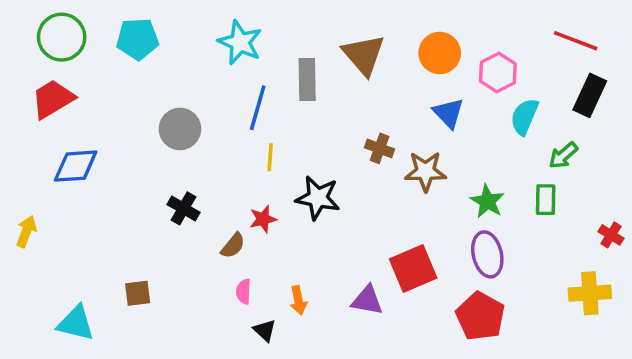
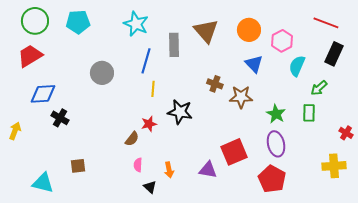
black cross: (183, 208) -> (60, 118), moved

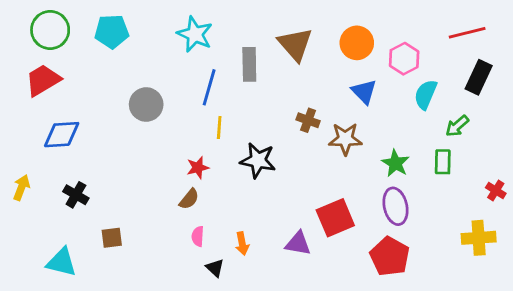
red line: (326, 23) -> (467, 33), turned -35
black cross: (60, 118) -> (76, 195), moved
red star: (149, 124) -> (198, 168), moved

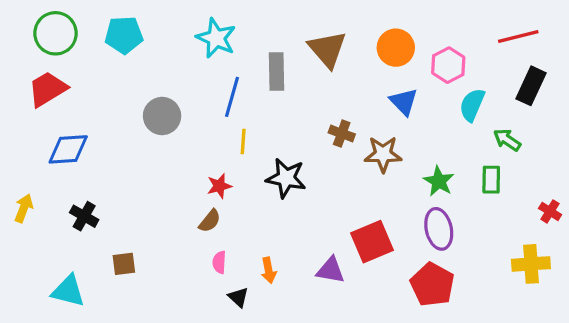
green arrow: (457, 126) -> (507, 140), turned 75

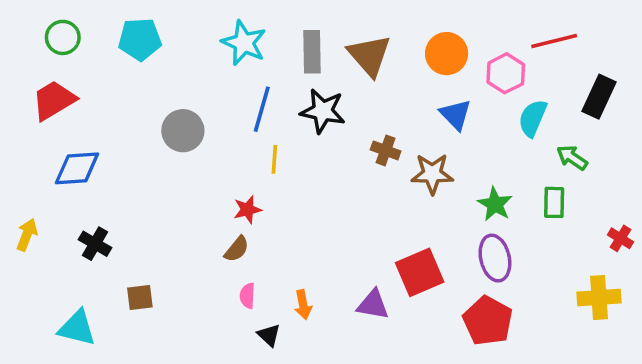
green circle: (55, 33) -> (63, 37), size x0.7
red line: (518, 36) -> (554, 41), moved
gray rectangle: (277, 71) -> (312, 52), moved
black star: (286, 178) -> (323, 111), moved

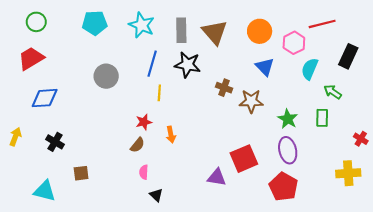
cyan pentagon: (140, 39) -> (95, 23), moved
orange arrow: (303, 305) -> (171, 135), moved

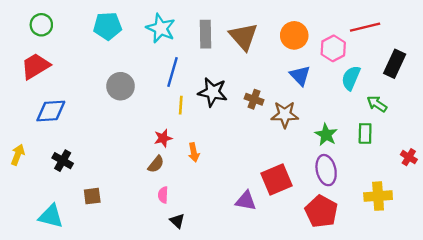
black star: (188, 65) -> (213, 92), moved
yellow cross: (348, 173) -> (378, 196), moved

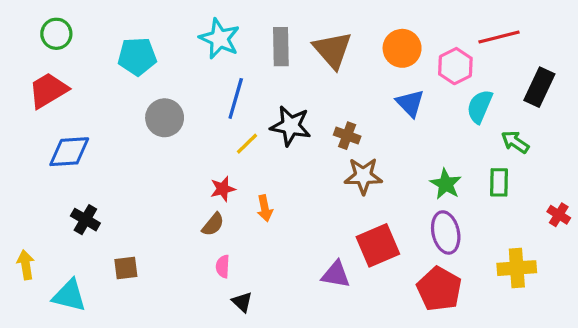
cyan pentagon: (108, 26) -> (137, 56), moved
yellow line: (181, 105) -> (247, 144), turned 42
brown star: (285, 115) -> (363, 176), moved
yellow arrow: (18, 155) -> (26, 265), moved, turned -30

